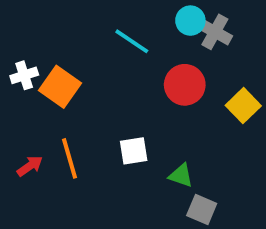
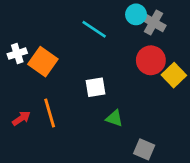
red circle: (185, 85) -> (151, 60), moved
white square: (134, 151) -> (96, 87), moved
green triangle: (181, 175) -> (114, 118), moved

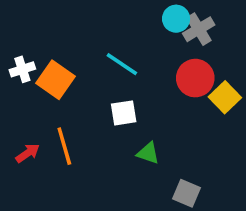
gray cross: (154, 23) -> (199, 29), turned 30
cyan line: (94, 29) -> (122, 64), moved

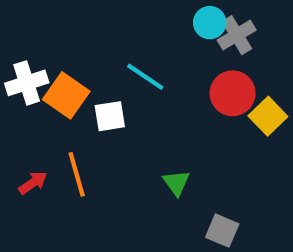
white cross: (22, 69) -> (27, 83), size x1.4
white square: (124, 113) -> (110, 116), moved
green triangle: (148, 153) -> (176, 183), turned 35

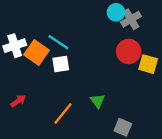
cyan line: (145, 77) -> (58, 42), moved
yellow square: (268, 116) -> (148, 64), turned -30
orange line: (77, 174) -> (63, 114), moved, turned 55

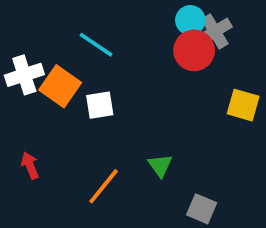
cyan line: (58, 42) -> (96, 45), moved
red circle: (129, 51) -> (194, 50), moved
red arrow: (18, 101) -> (30, 165), turned -77

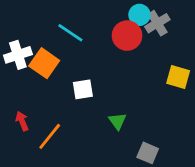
red circle: (194, 50) -> (127, 36), moved
white square: (100, 105) -> (83, 89), moved
orange line: (104, 186) -> (50, 136), moved

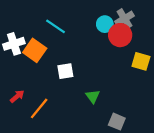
cyan circle: (139, 15) -> (105, 24), moved
red circle: (127, 36) -> (120, 35), moved
red arrow: (22, 121) -> (17, 96), turned 72

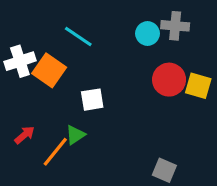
gray cross: (125, 19) -> (175, 26), turned 36
red circle: (120, 35) -> (169, 80), moved
green triangle: (93, 96) -> (75, 135), moved, turned 32

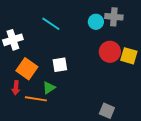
orange square: (49, 70) -> (27, 69), moved
red arrow: (25, 135) -> (16, 88), turned 136
orange line: (55, 152) -> (36, 99), turned 60

